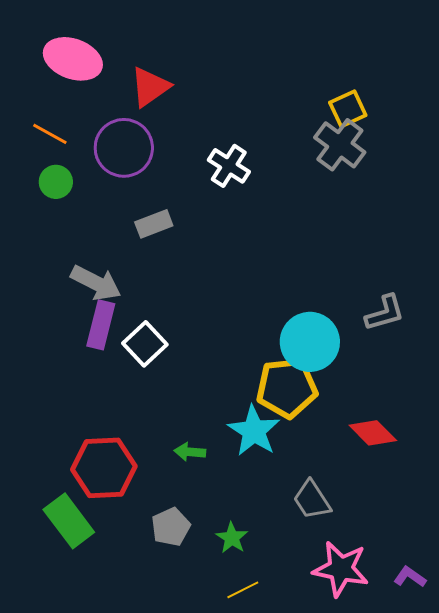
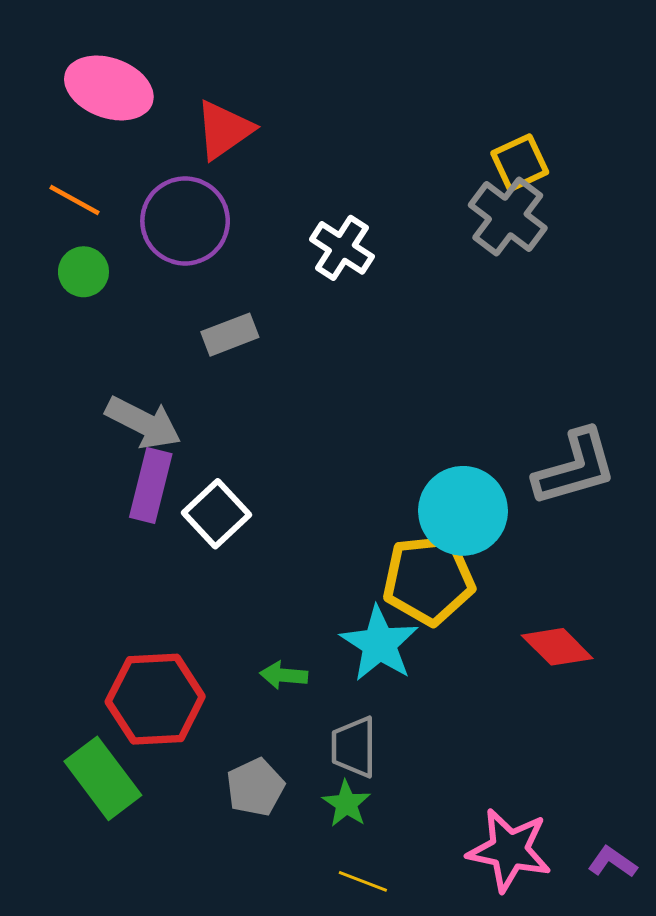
gray L-shape: (385, 313) -> (575, 468), size x1.4
gray trapezoid: (312, 500) -> (354, 747), moved, turned 33
yellow line: (243, 590) -> (363, 881), turned 48

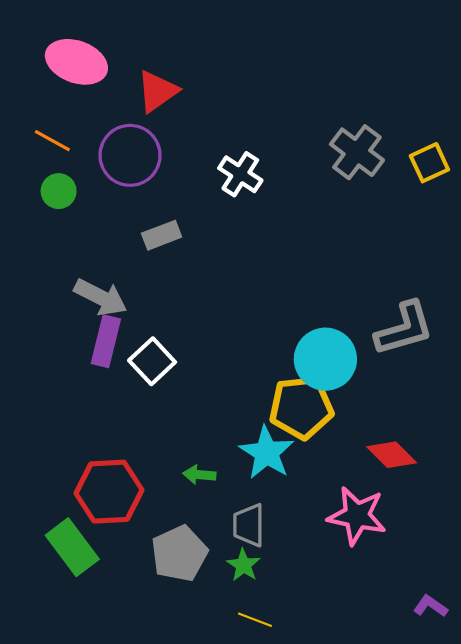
yellow square: (520, 163) -> (429, 163), moved
gray pentagon: (255, 787) -> (179, 554), size x1.4
pink star: (509, 850) -> (357, 516), moved

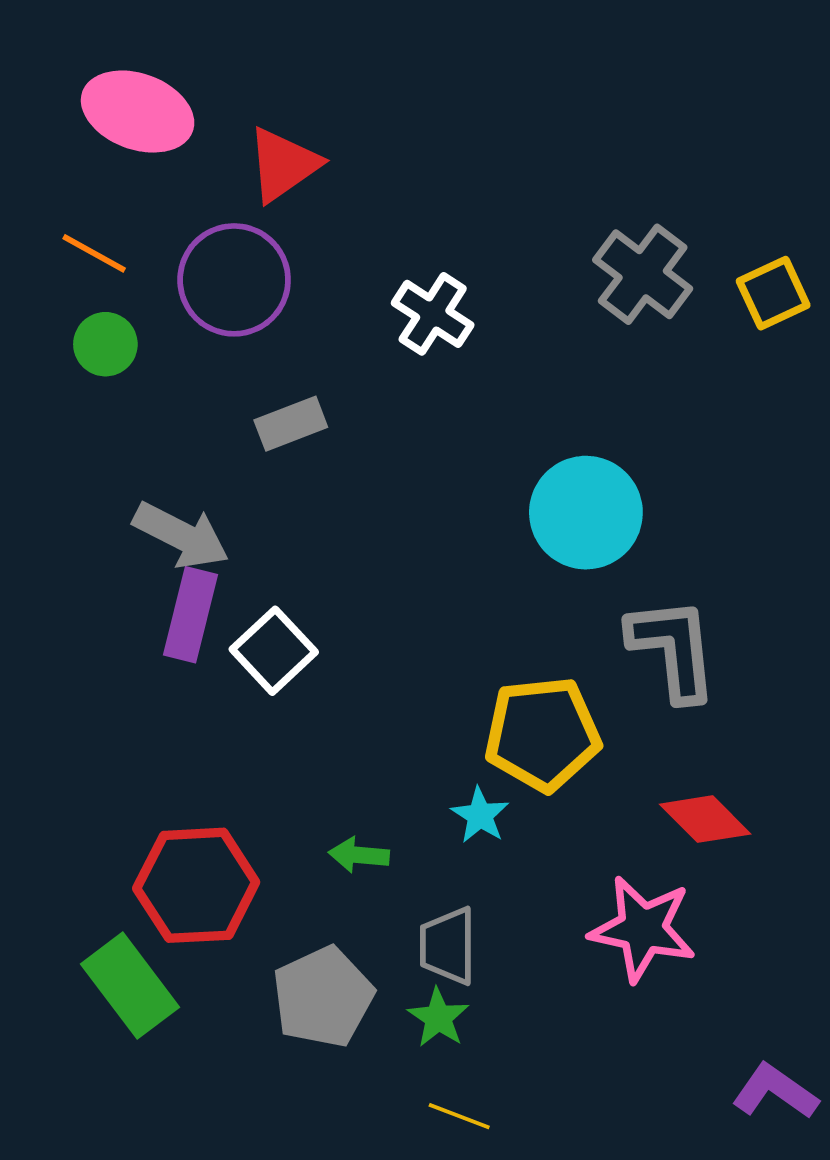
gray L-shape: (404, 329) -> (673, 649), moved, turned -80
cyan circle: (325, 359) -> (586, 513), moved
cyan star: (267, 453) -> (480, 815), size x0.6
purple L-shape: (430, 606) -> (775, 1091), size x1.4

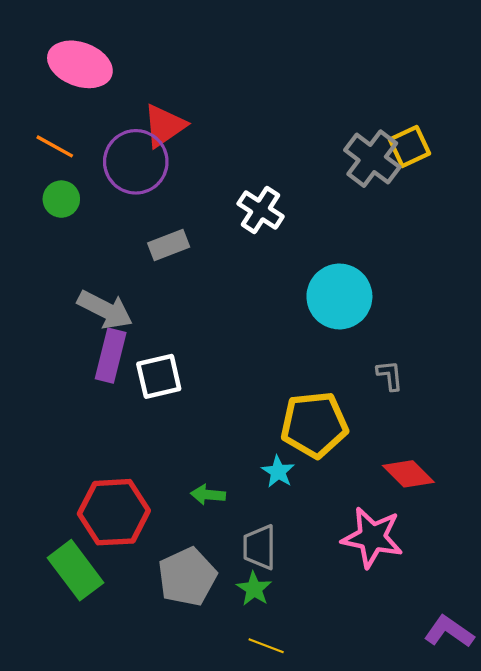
red triangle: (283, 165) -> (164, 126), moved
yellow square: (773, 293) -> (409, 146), moved
white cross: (433, 314) -> (261, 210), moved
gray L-shape: (673, 649) -> (390, 375), size x0.5
white square: (274, 651) -> (159, 376), turned 30

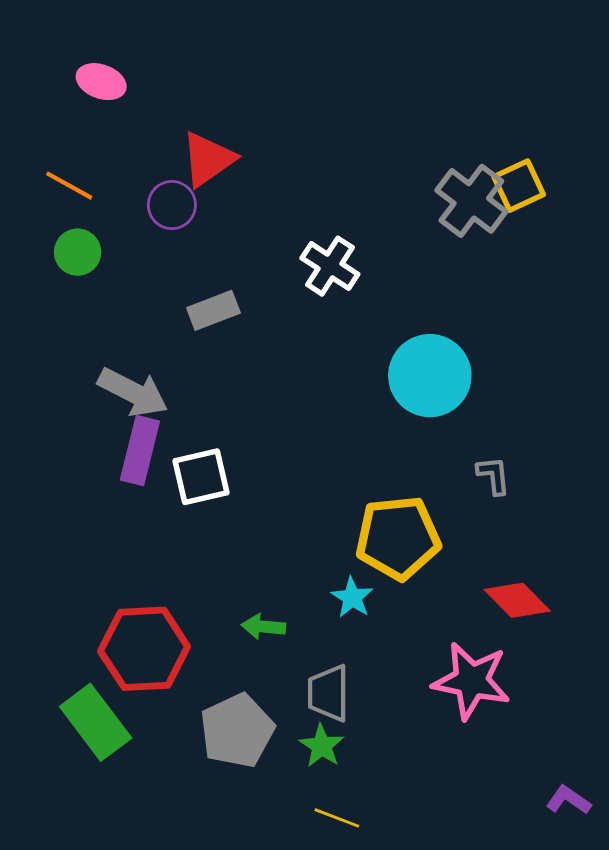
pink ellipse: (80, 64) -> (101, 82), size x0.6
purple circle: (136, 162) -> (172, 205), size x0.6
purple L-shape: (449, 632) -> (568, 800), size x0.7

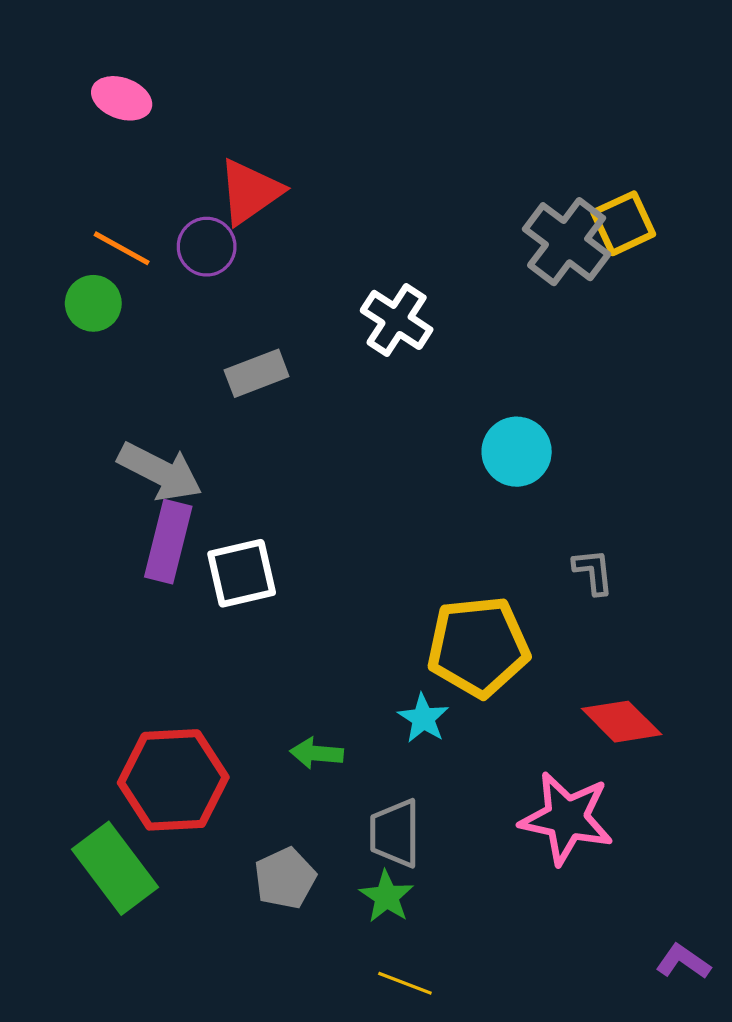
orange line: (69, 186) -> (122, 248), moved
cyan circle: (430, 376) -> (517, 452), size x0.7
gray pentagon: (237, 731) -> (285, 878), size x0.7

